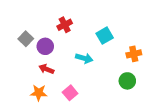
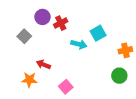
purple circle: (45, 46) -> (42, 17), moved
cyan arrow: (84, 58) -> (79, 44), moved
orange star: (39, 93) -> (29, 80), moved

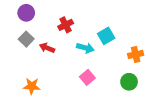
purple circle: (42, 17) -> (26, 13), moved
red arrow: (43, 64) -> (47, 48), moved
pink square: (66, 87) -> (87, 77), moved

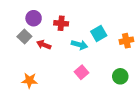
purple circle: (26, 13) -> (34, 18), moved
red cross: (66, 25) -> (61, 23), turned 32
orange cross: (136, 54) -> (126, 41), moved

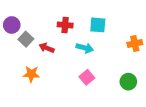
purple circle: (34, 18) -> (12, 25), moved
cyan square: (99, 34) -> (98, 25), moved, turned 35
orange star: (30, 80) -> (31, 74), moved

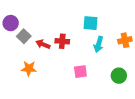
red cross: (65, 25) -> (62, 41), moved
cyan arrow: (85, 48) -> (99, 44), moved, turned 91
pink square: (87, 77) -> (80, 72), turned 32

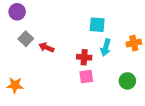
purple circle: (11, 23) -> (17, 12), moved
red cross: (62, 41) -> (84, 57), moved
orange star: (29, 69) -> (15, 85), moved

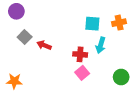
orange cross: (134, 43) -> (119, 23), moved
pink square: (86, 77) -> (82, 73), turned -32

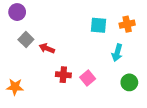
cyan arrow: (101, 45) -> (117, 53), moved
red cross: (80, 54) -> (63, 75), moved

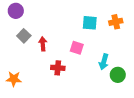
red arrow: (47, 48) -> (43, 44), turned 64
cyan arrow: (117, 53) -> (104, 62), moved
pink square: (88, 78) -> (77, 48), moved, turned -32

